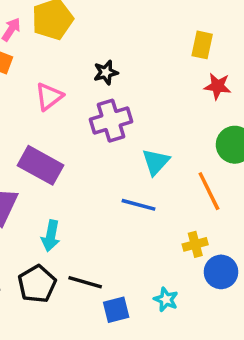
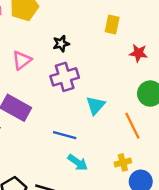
yellow rectangle: (202, 45) -> (112, 25), moved
blue line: (138, 205) -> (65, 135), moved
cyan arrow: (51, 236) -> (78, 162), moved, turned -66

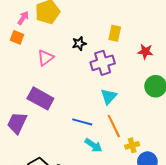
yellow rectangle: (112, 25) -> (115, 33), moved
purple cross: (65, 77) -> (103, 63), moved
orange line: (132, 126) -> (114, 126), moved

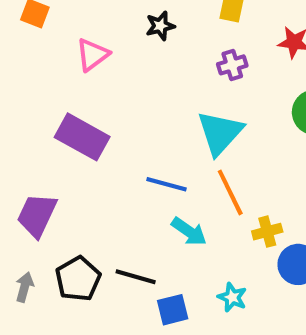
purple cross: (103, 63) -> (232, 65), moved, size x0.6
cyan triangle: (109, 96) -> (220, 133), size x1.4
purple trapezoid: (17, 123) -> (37, 215), moved

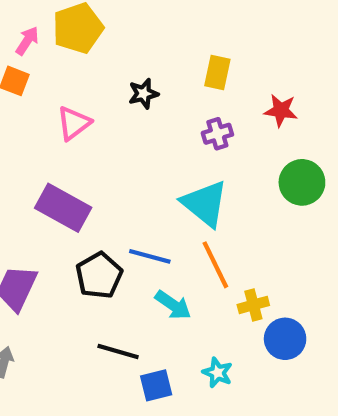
cyan triangle: (220, 133) -> (205, 204), turned -33
black pentagon: (78, 279) -> (99, 275), moved

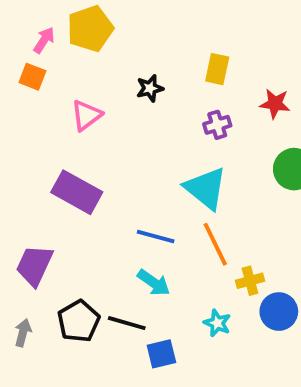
black pentagon: (99, 275) -> (79, 321), moved
cyan arrow: (173, 305) -> (154, 283), moved
cyan star: (217, 373) -> (217, 323), moved

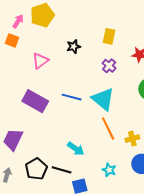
purple cross: (217, 125) -> (109, 66), turned -32
blue line: (156, 236) -> (72, 97), moved
yellow cross: (250, 281) -> (132, 139), moved

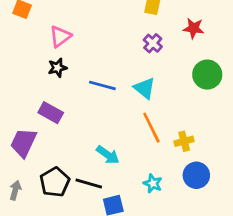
black star: (74, 47) -> (57, 68), moved
cyan triangle: (103, 99) -> (145, 88), size x0.7
purple rectangle: (35, 101) -> (51, 113), moved, size x0.7

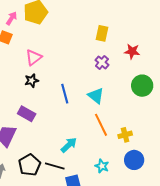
blue line: (102, 85) -> (65, 94), turned 60
cyan arrow: (108, 155) -> (69, 145), turned -78

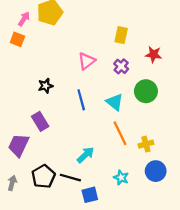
pink triangle: (34, 57) -> (87, 61), moved
green circle: (142, 86) -> (146, 91), moved
purple rectangle: (27, 114) -> (40, 121), turned 30

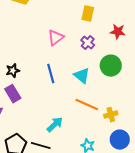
black star: (46, 86) -> (13, 71), moved
orange line: (120, 133) -> (87, 105), turned -40

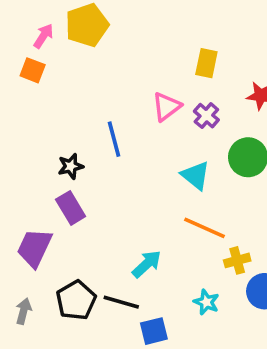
pink triangle: (56, 38) -> (167, 107), moved
blue line: (51, 74) -> (114, 139), moved
yellow cross: (111, 115) -> (237, 260), moved

